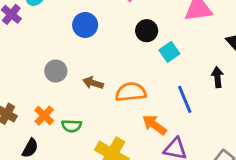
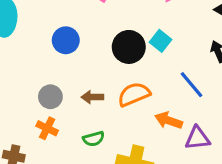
black circle: (147, 31) -> (129, 47), moved, size x1.4
orange cross: (44, 116) -> (47, 128), moved
green semicircle: (72, 126) -> (94, 139), moved

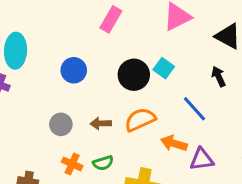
orange cross: (47, 128) -> (72, 164), moved

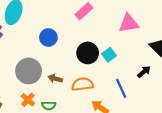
black arrow: (219, 76) -> (144, 72), turned 56
gray circle: (61, 124) -> (29, 71), size x1.6

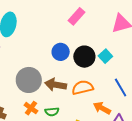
blue circle: (48, 37) -> (61, 52), moved
brown arrow: (55, 79) -> (56, 85), size x1.5

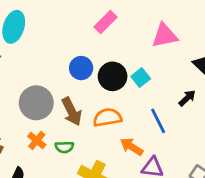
brown arrow: (56, 85) -> (72, 111), turned -130

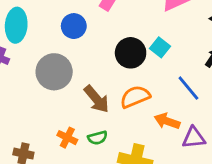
blue circle: (81, 68) -> (74, 26), moved
gray circle: (36, 103) -> (54, 72), moved

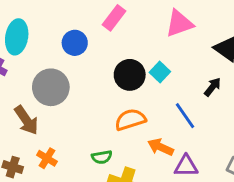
brown arrow: (97, 99) -> (26, 120), moved
orange cross: (67, 138) -> (47, 158), moved
green semicircle: (97, 138) -> (102, 157), moved

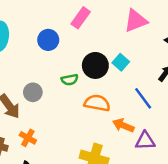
gray circle: (51, 87) -> (33, 92), moved, size x0.6
orange semicircle: (130, 120) -> (97, 103), turned 30
green semicircle: (102, 157) -> (70, 80), moved

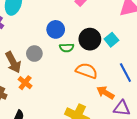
blue circle: (48, 40) -> (56, 29), moved
orange cross: (28, 138) -> (25, 83), moved

